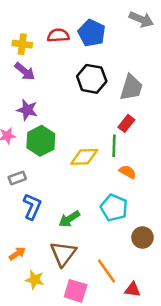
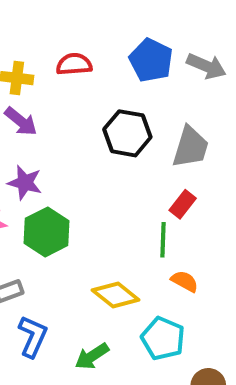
gray arrow: (141, 19) -> (206, 66), moved
blue pentagon: (92, 33) -> (151, 60), moved
yellow diamond: (84, 157) -> (116, 295), moved, turned 40

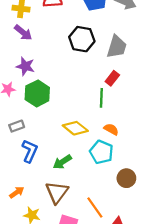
orange semicircle: (185, 281) -> (111, 129), moved

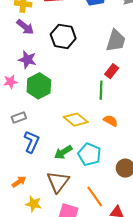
black hexagon: (82, 39) -> (63, 36), moved
cyan pentagon: (101, 152) -> (89, 154), moved

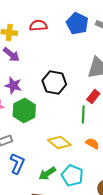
black hexagon: (63, 36) -> (54, 82), moved

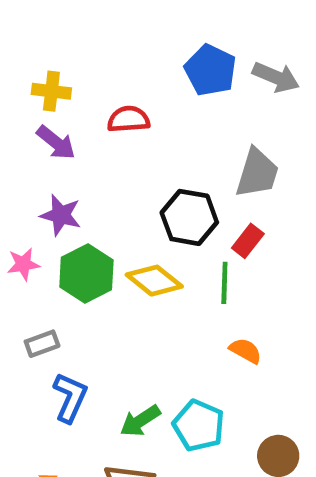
red semicircle: (38, 25) -> (129, 119), moved
black hexagon: (54, 82) -> (189, 217), moved
yellow diamond: (59, 142) -> (154, 281), moved

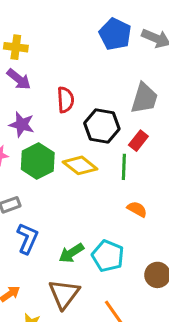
red semicircle: (129, 119) -> (65, 100), moved, turned 90

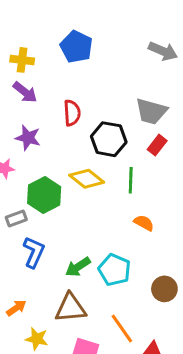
blue pentagon: (115, 34) -> (76, 47), moved
gray trapezoid: (144, 98) -> (151, 111), turned 88
red rectangle: (138, 141) -> (157, 145), moved
green hexagon: (38, 161) -> (44, 195), moved
brown triangle: (64, 294) -> (71, 308), turned 48

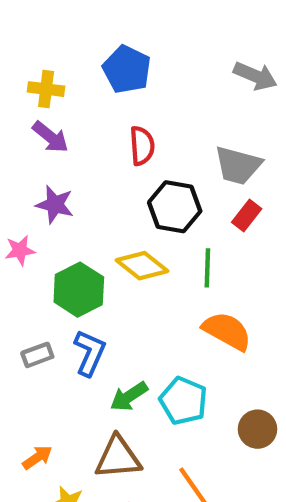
red semicircle: (72, 113) -> (142, 146), moved
gray rectangle: (16, 218) -> (37, 355), moved
orange semicircle: (144, 223) -> (227, 331), size x1.6
blue L-shape: (34, 252) -> (90, 353), moved

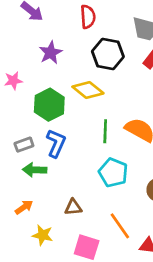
purple star: (55, 205) -> (51, 53), moved, turned 30
green line: (207, 268) -> (105, 131), moved
green arrow: (129, 396) -> (35, 170), moved, turned 35
brown triangle: (118, 457) -> (73, 207), size x0.6

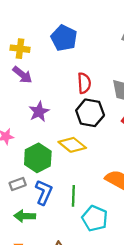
red semicircle: (88, 17) -> (84, 83), moved
green line: (105, 131) -> (73, 196), moved
gray rectangle: (24, 145) -> (18, 184), moved

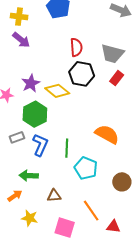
purple star: (39, 112) -> (31, 83), moved
yellow diamond: (72, 145) -> (57, 91), moved
green arrow: (25, 216) -> (29, 176), moved

